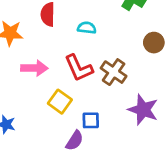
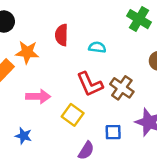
pink arrow: (34, 68) -> (38, 96), moved
blue square: (91, 120) -> (113, 132), moved

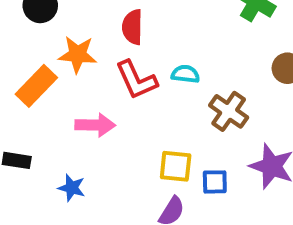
cyan semicircle: (97, 47) -> (185, 74), moved
red L-shape: (90, 84) -> (136, 80), moved
yellow square: (73, 115) -> (176, 166), moved, turned -30

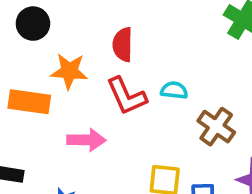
orange rectangle: (36, 86) -> (29, 102), turned 54

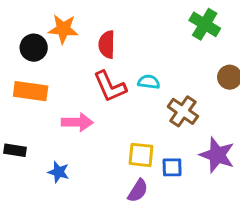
black circle: (33, 24) -> (34, 48), moved
orange star: (69, 71) -> (63, 29), moved

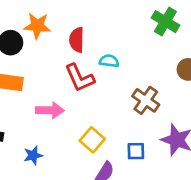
cyan semicircle: (149, 82) -> (109, 61), moved
yellow square: (141, 155) -> (92, 140), moved, turned 35
blue star: (59, 172) -> (33, 155), turned -30

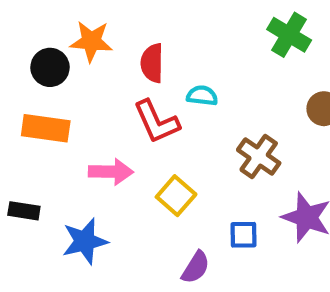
yellow square: (92, 140) -> (176, 196), moved
blue star: (33, 155) -> (85, 241), size x1.5

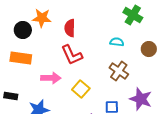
cyan semicircle: (202, 96) -> (117, 42), moved

